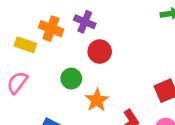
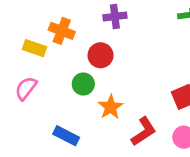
purple cross: (85, 22) -> (115, 16), moved, turned -30
red circle: (100, 52) -> (101, 55), moved

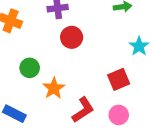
red circle: (101, 55) -> (72, 37), moved

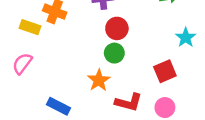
green circle: (30, 68) -> (114, 53), moved
red L-shape: (83, 110) -> (129, 102), turned 48

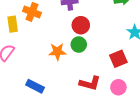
yellow rectangle: (30, 27) -> (13, 24), turned 63
orange star: (99, 80) -> (57, 52), moved, turned 30

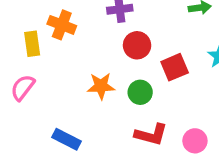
green circle: (79, 45) -> (140, 92), moved
red square: (118, 59) -> (175, 67), moved

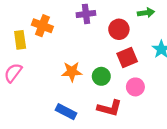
red circle: (137, 45) -> (119, 29), moved
blue rectangle: (67, 139) -> (66, 112), moved
pink circle: (195, 141) -> (135, 87), moved

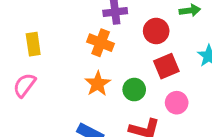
orange cross: (42, 26) -> (101, 43), moved
orange star: (72, 72) -> (98, 84), turned -30

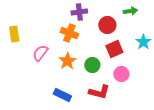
yellow rectangle: (33, 44) -> (14, 34), moved
pink semicircle: (24, 85) -> (40, 53), moved

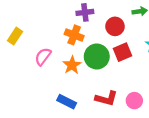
yellow rectangle: (14, 34) -> (15, 36), turned 42
green circle: (92, 65) -> (97, 56), moved, size x1.5
pink circle: (121, 74) -> (134, 101), moved

